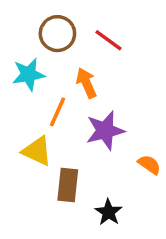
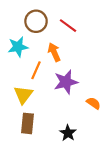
yellow triangle: (37, 151) -> (23, 95), turned 42
brown rectangle: (68, 185) -> (28, 123), moved

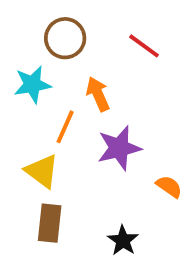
red line: (68, 26) -> (144, 46), moved
yellow triangle: (23, 95) -> (42, 171), turned -30

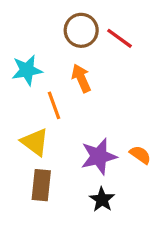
brown circle: (65, 38) -> (81, 30), moved
orange line: (65, 127) -> (54, 105), turned -44
purple star: (119, 148) -> (99, 156), moved

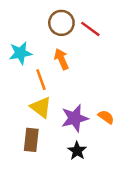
yellow triangle: (35, 142) -> (41, 107), moved

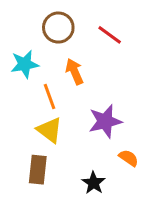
brown circle: (61, 23) -> (58, 28), moved
orange semicircle: (106, 117) -> (129, 158), moved
purple star: (75, 118) -> (105, 121), moved

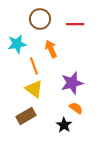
red line: (110, 35) -> (75, 24), turned -36
orange semicircle: (129, 158) -> (76, 108), moved
brown rectangle: (38, 170) -> (26, 116), turned 54

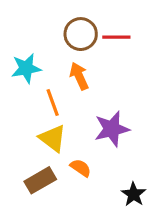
brown circle: (40, 19) -> (81, 34), moved
orange semicircle: (76, 108) -> (81, 168), moved
black star: (64, 125) -> (134, 194), moved

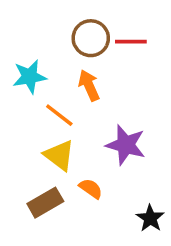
orange line: (53, 102) -> (59, 115), turned -32
purple star: (112, 129) -> (126, 145), turned 30

